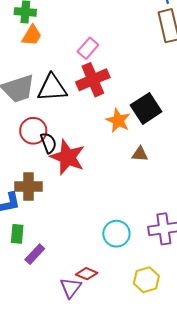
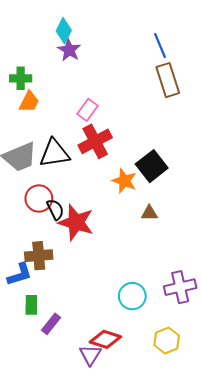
red diamond: (87, 274) -> (105, 339), size x1.4

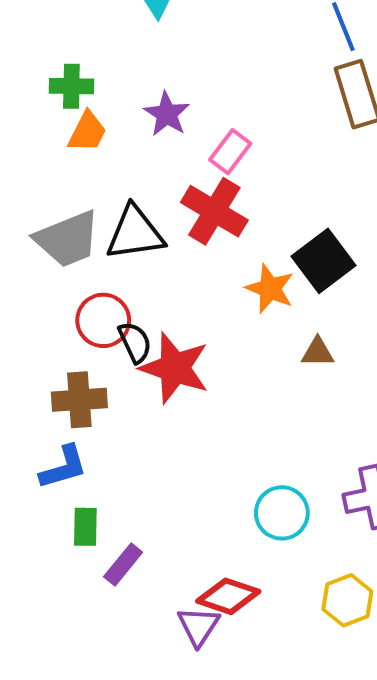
purple star: (69, 50) -> (167, 114), moved
pink rectangle: (87, 110) -> (230, 152), moved
red cross: (95, 141) -> (214, 211), turned -32
brown cross: (39, 256) -> (79, 400), moved

